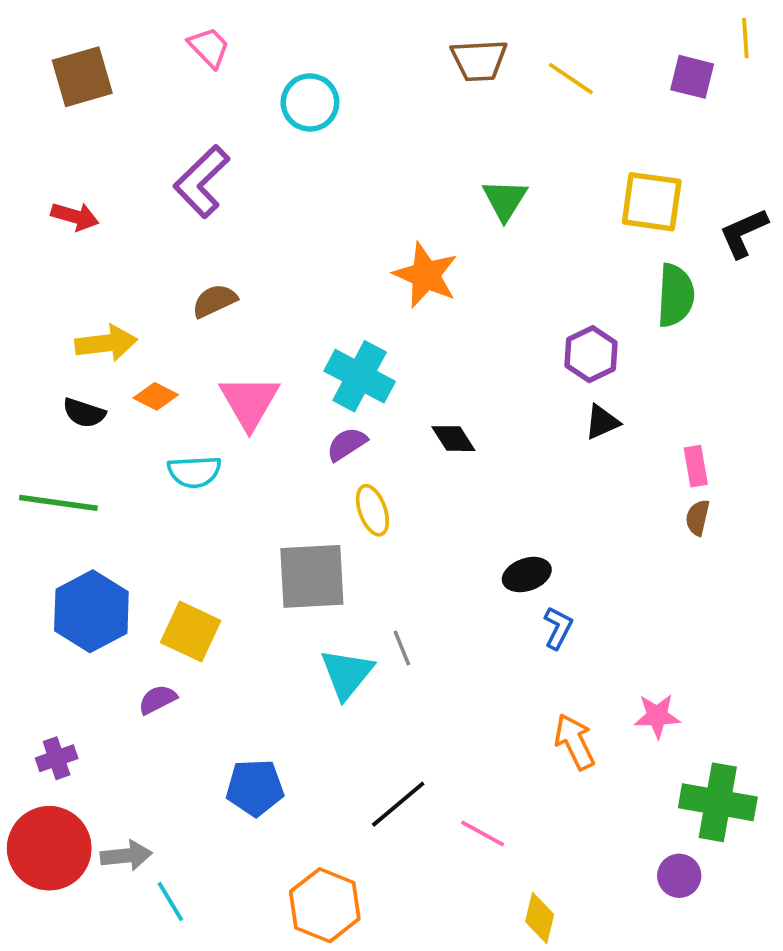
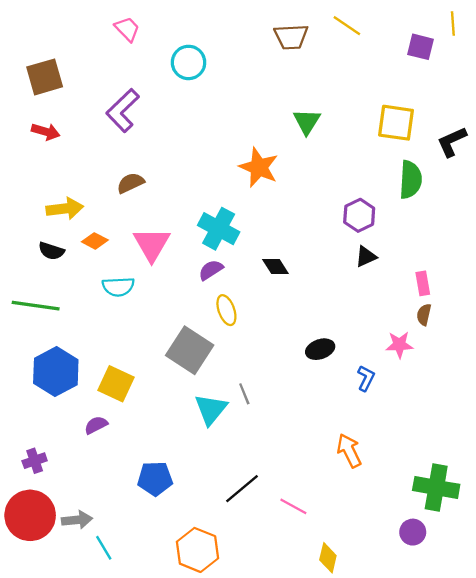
brown square: (82, 77) -> (45, 77), moved
yellow line: (571, 79) -> (347, 26), moved
gray square: (312, 576) -> (190, 350), turned 36
blue L-shape: (558, 628) -> (366, 378), moved
pink star: (657, 716) -> (399, 345), moved

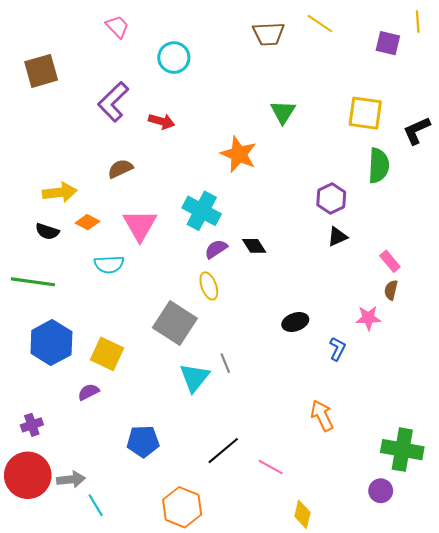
red arrow: (46, 132) -> (162, 121), moved
purple semicircle: (211, 270) -> (216, 249), moved
pink rectangle: (423, 283) -> (390, 261), turned -30

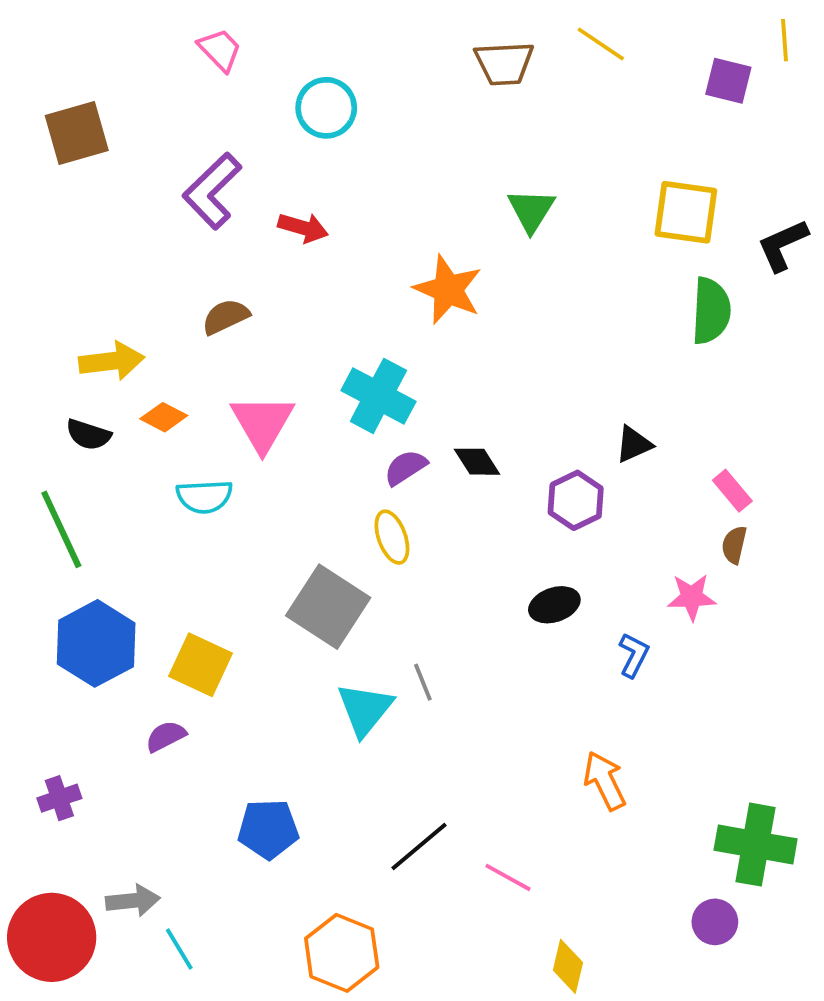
purple hexagon: (331, 199) -> (576, 500), moved
green line: (33, 282) -> (61, 529), turned 57
red circle: (28, 475) -> (52, 937), moved

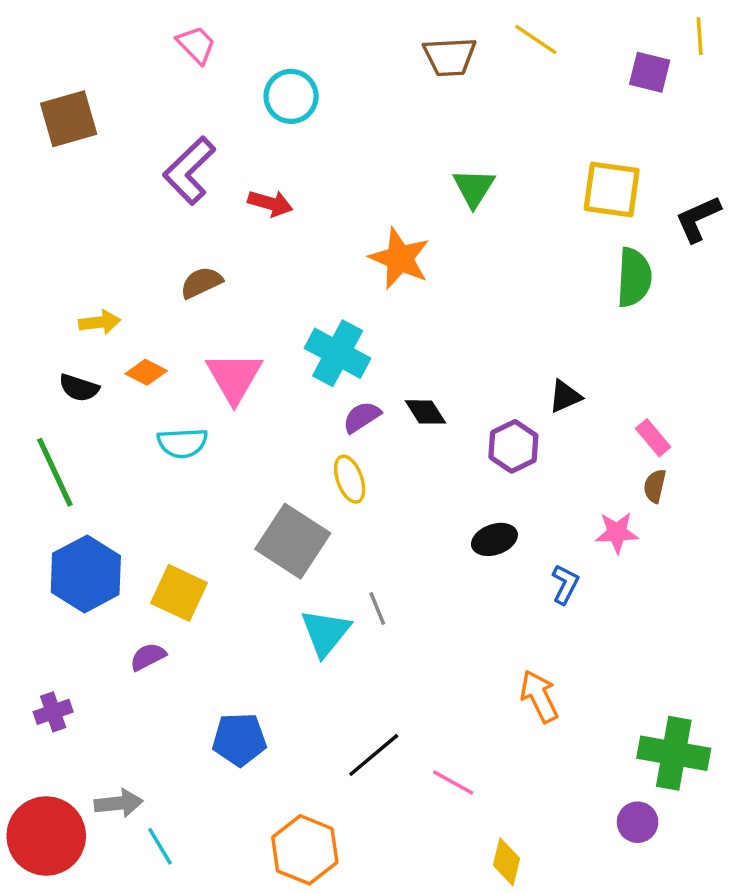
yellow arrow: (112, 361) -> (100, 322), size x0.7

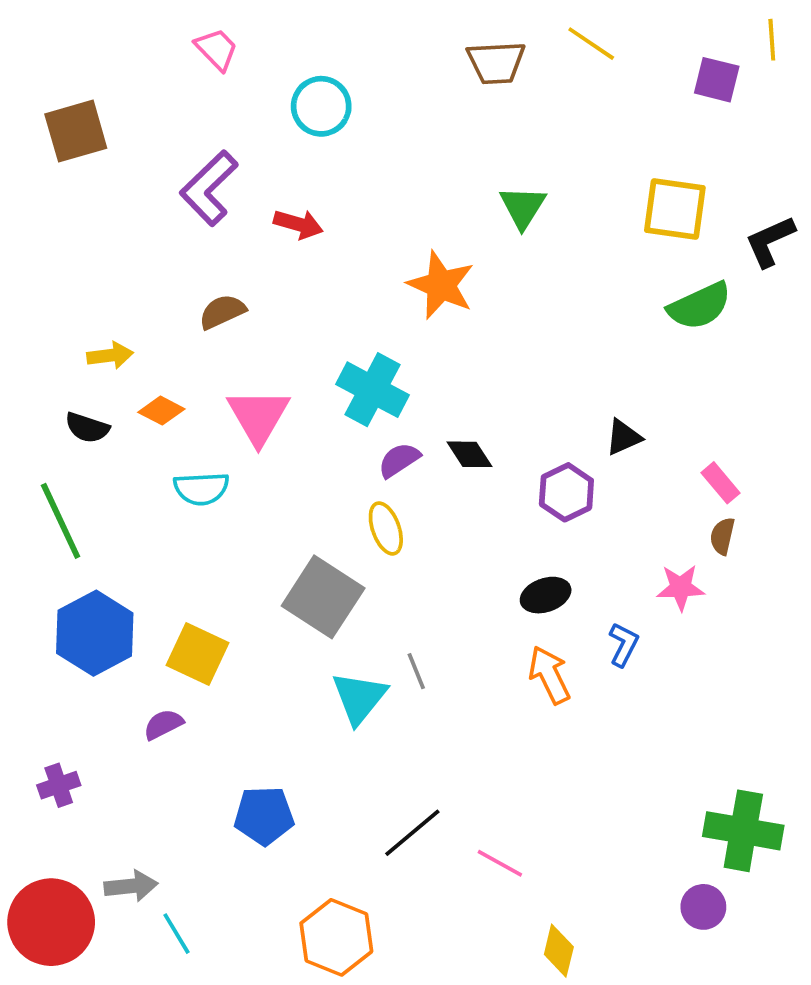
green semicircle: (634, 277) -> (700, 306), turned 62
orange arrow: (539, 696) -> (549, 675), moved

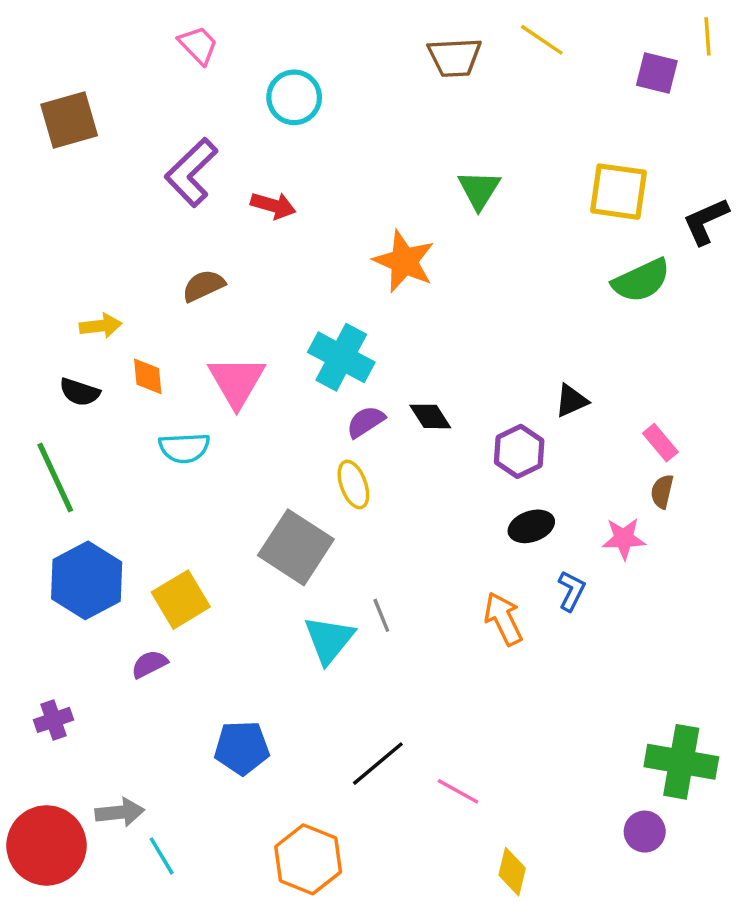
orange diamond: (161, 411) -> (148, 376), turned 57
black ellipse: (546, 595) -> (531, 526), moved
yellow square: (198, 654) -> (181, 600), turned 34

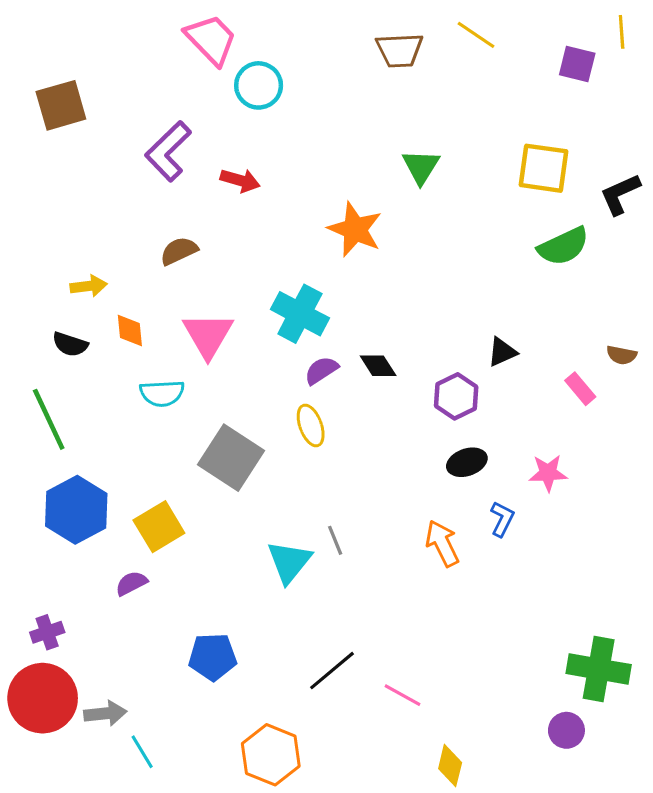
pink trapezoid: (198, 45) -> (211, 39), moved, size x1.5
brown semicircle: (662, 491) -> (622, 355), moved, turned -92
gray square: (296, 547) -> (231, 458), moved
red circle: (47, 845) -> (43, 698), moved

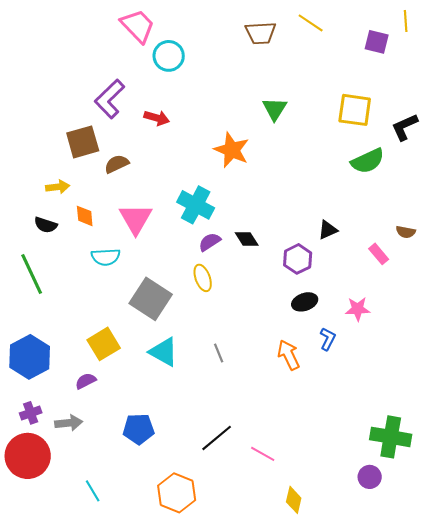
brown square: (61, 105) -> (83, 142), moved
blue hexagon: (76, 510) -> (30, 357), moved
cyan triangle: (289, 562) -> (164, 352), moved, turned -40
gray arrow: (105, 713) -> (69, 423), moved

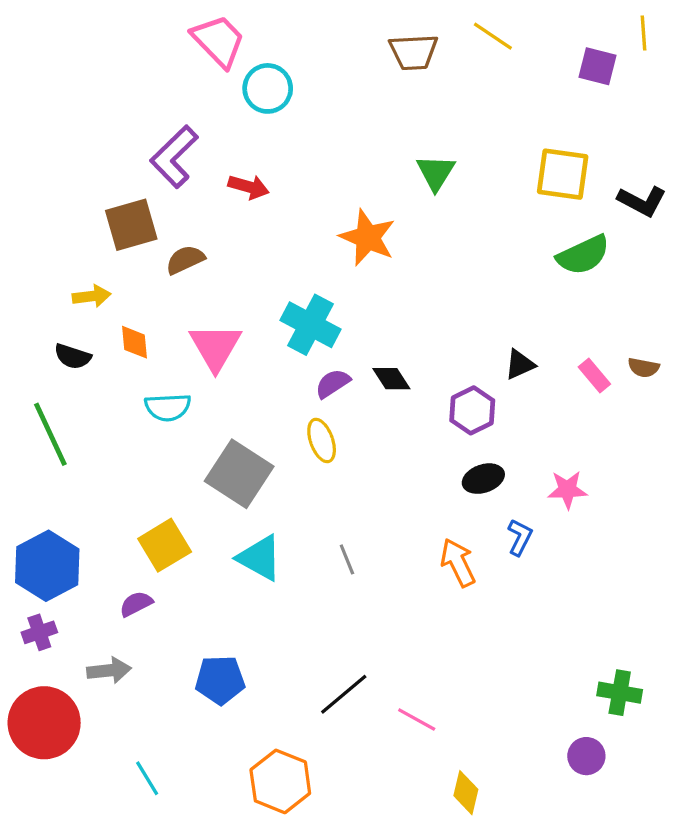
black L-shape: (405, 127) -> (642, 201), turned -128
pink rectangle: (379, 254) -> (594, 375), moved
purple cross: (31, 413) -> (39, 632), moved
green cross: (391, 437) -> (620, 693), size x0.7

